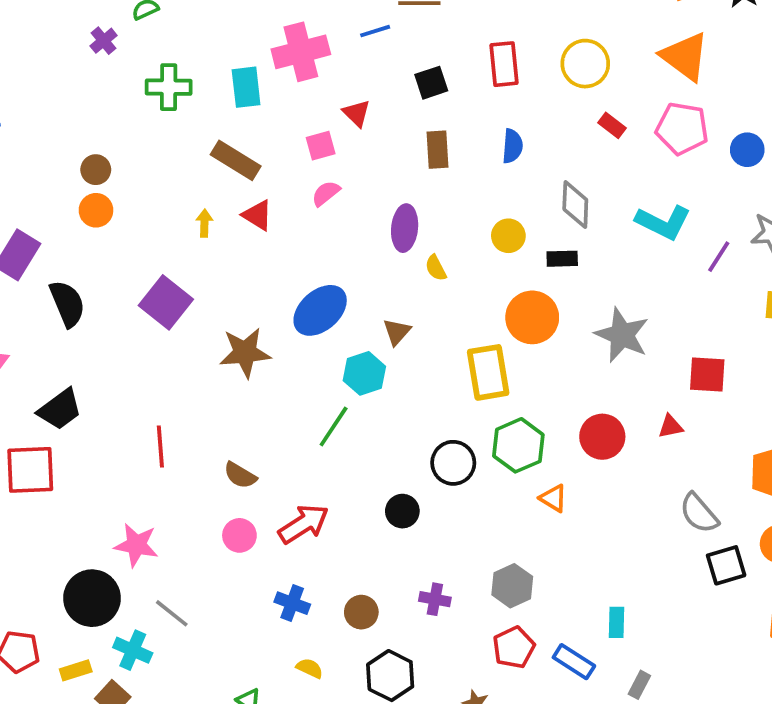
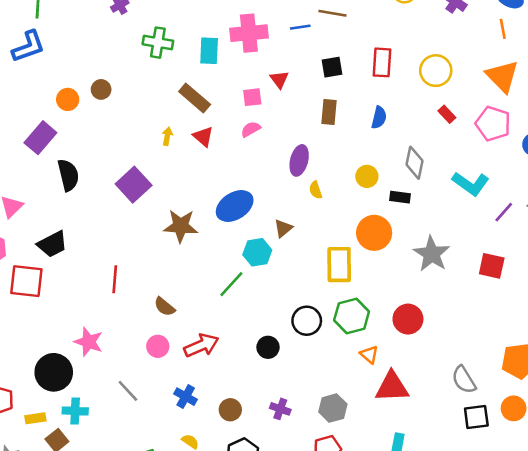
orange circle: (96, 210) -> (68, 99), moved
red square: (707, 375) -> (492, 266), moved
red triangle: (670, 426) -> (392, 387), moved, size x2.0
gray line: (172, 613) -> (128, 391), moved
cyan cross: (133, 650) -> (75, 411), turned -30

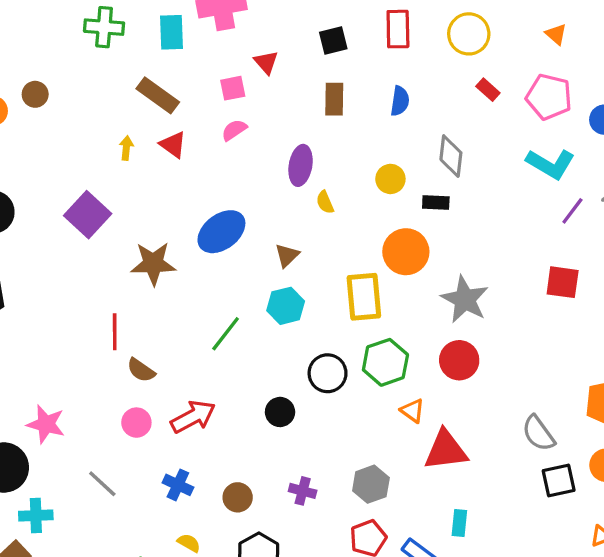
orange triangle: (502, 76) -> (556, 34), size x0.5
cyan L-shape: (471, 184) -> (550, 164), moved
cyan hexagon: (257, 252) -> (286, 306), moved
gray star: (432, 254) -> (465, 299), moved
red line: (115, 279) -> (115, 332), moved

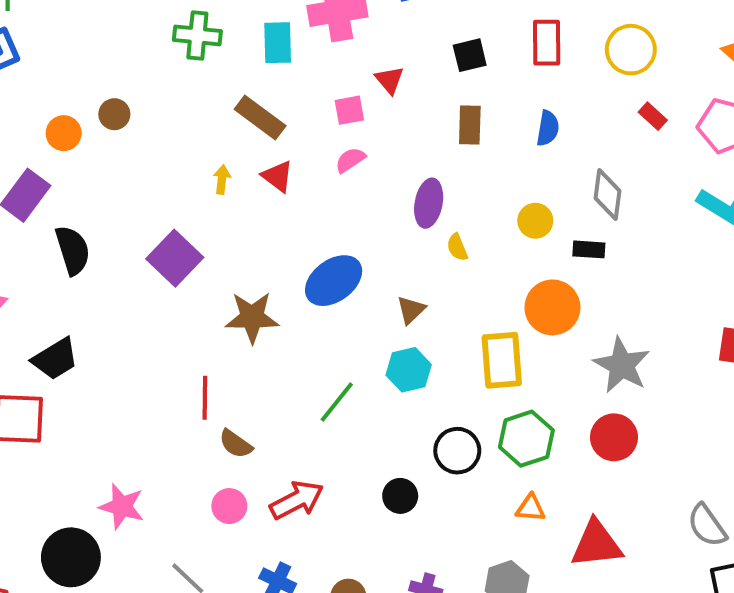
orange triangle: (413, 411) -> (530, 508), moved, turned -32

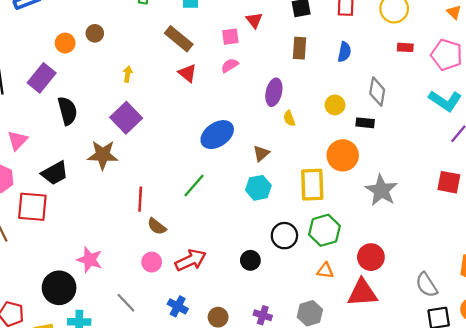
red rectangle: (653, 116) -> (405, 47), turned -42
yellow arrow: (222, 180) -> (128, 74), moved
brown star: (252, 317) -> (103, 155), moved
green line: (337, 402) -> (194, 186), moved
red circle: (614, 437) -> (371, 257), moved

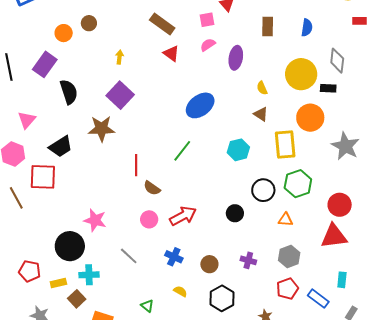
purple ellipse: (274, 92) -> (236, 58), moved
yellow circle: (335, 105) -> (301, 74), size x1.8
brown triangle: (261, 153) -> (261, 114), moved, turned -42
orange triangle: (325, 271) -> (285, 220), moved

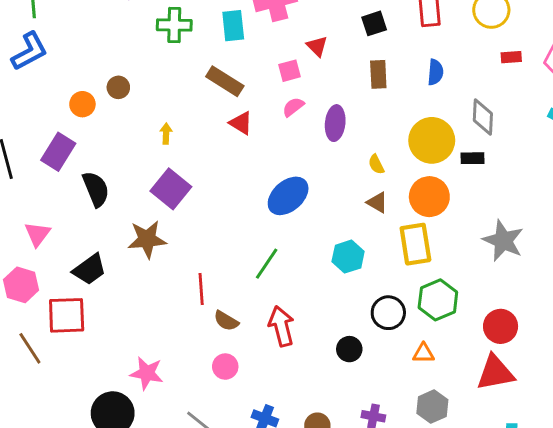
orange circle: (310, 118) -> (429, 197), moved
red arrow: (183, 216) -> (281, 326), moved, turned -72

